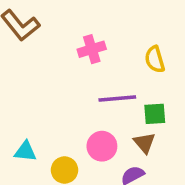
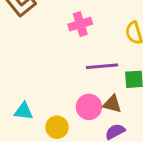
brown triangle: (145, 143) -> (112, 104), moved, turned -36

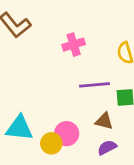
pink circle: (89, 107) -> (67, 134), moved
cyan triangle: (24, 111) -> (19, 128), size x1.5

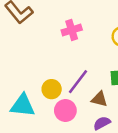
purple line: (94, 85) -> (78, 82), moved, turned -48
yellow circle: (51, 143) -> (52, 89), moved

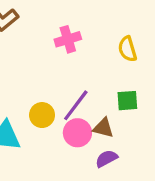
pink circle: (65, 110) -> (77, 133), moved

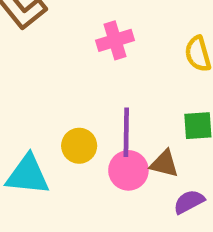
purple line: (76, 105) -> (126, 132), turned -36
purple semicircle: (106, 159) -> (189, 202), moved

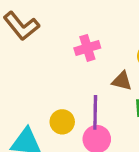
brown triangle: (164, 164) -> (122, 81), moved

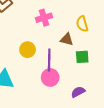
yellow circle: (62, 122) -> (28, 50), moved

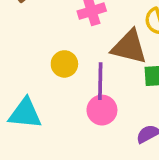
brown triangle: (67, 39) -> (129, 47), size x1.6

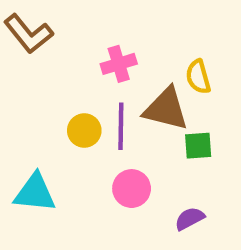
purple line: (100, 81) -> (121, 126), moved

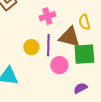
green square: (198, 146) -> (84, 54), size x1.6
pink circle: (132, 189) -> (59, 65), moved

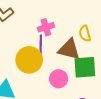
purple line: (48, 45) -> (41, 46), moved
yellow circle: (31, 47) -> (29, 60), size x1.6

